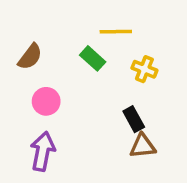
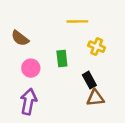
brown semicircle: (30, 57) -> (20, 38), turned 90
green rectangle: (93, 58) -> (62, 59), moved, turned 42

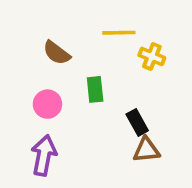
brown semicircle: (20, 38) -> (57, 53), moved
yellow cross: (97, 47) -> (152, 56), moved

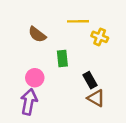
pink circle: (47, 104) -> (35, 78), moved
brown triangle: (146, 150) -> (96, 98), turned 36

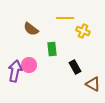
brown triangle: (96, 98) -> (93, 84), moved
purple arrow: (29, 102) -> (15, 71), moved

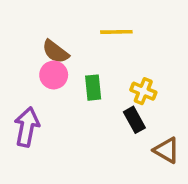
yellow cross: (83, 31) -> (143, 91), moved
pink circle: (29, 65) -> (54, 75), moved

